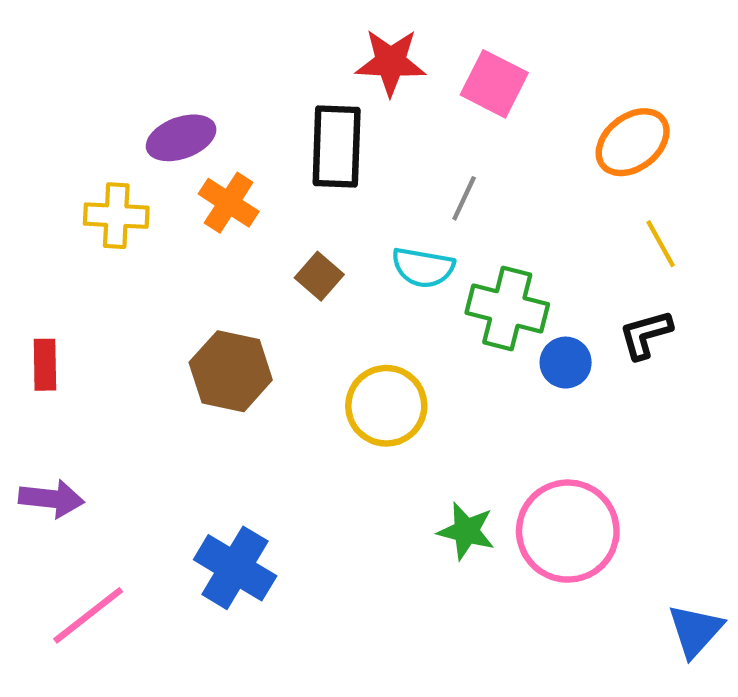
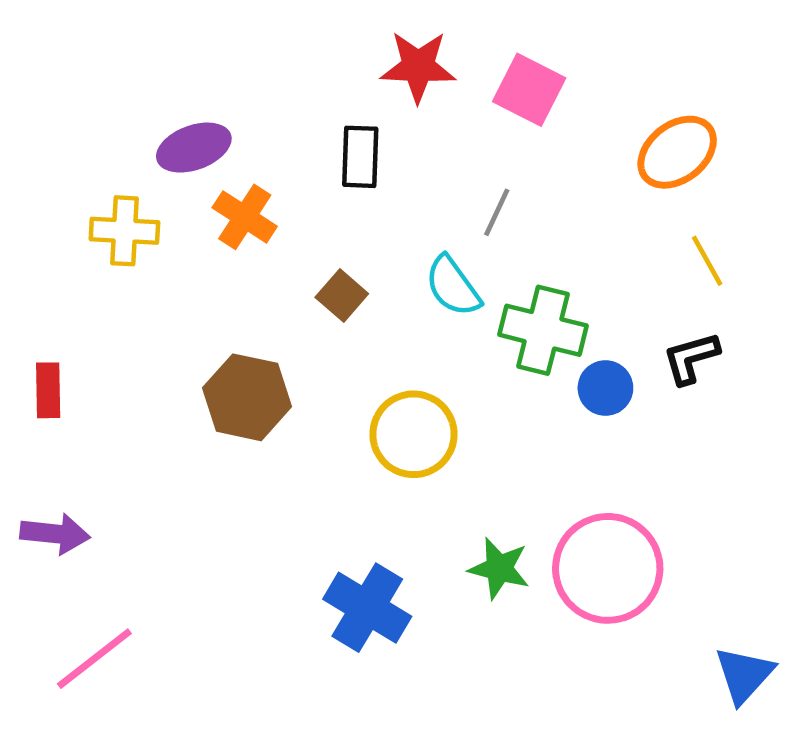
black rectangle: (337, 146) -> (360, 157), size x0.7
cyan semicircle: (423, 267) -> (453, 286), turned 44
blue cross: (235, 568) -> (367, 608), moved

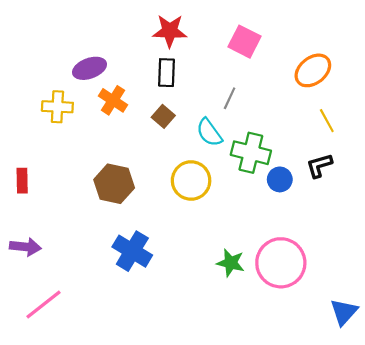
red star: (418, 67) -> (170, 31), moved
brown square: (342, 296) -> (163, 116), moved
yellow circle: (413, 434) -> (191, 181), moved
blue cross: (367, 608) -> (132, 251), moved

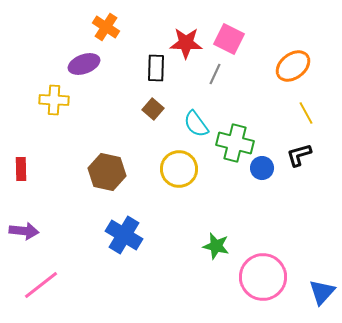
red star: (170, 31) -> (186, 43), moved
gray line: (230, 98) -> (215, 74), moved
orange cross: (113, 100) -> (106, 27), moved
pink circle: (281, 263) -> (263, 277), moved

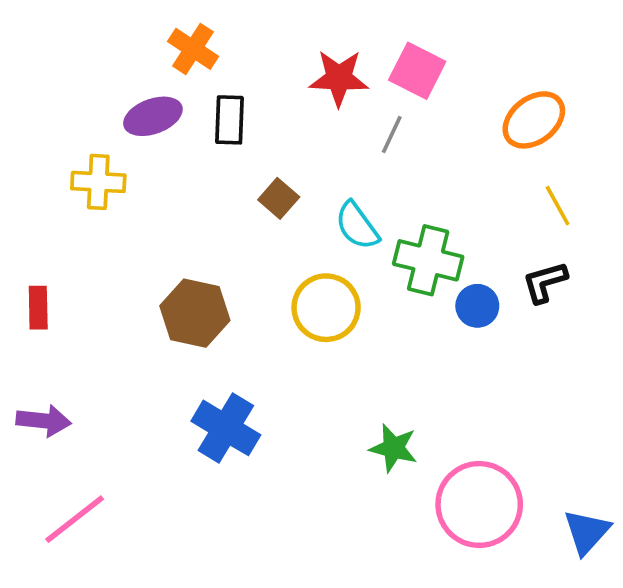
black rectangle: (156, 68) -> (229, 120), moved

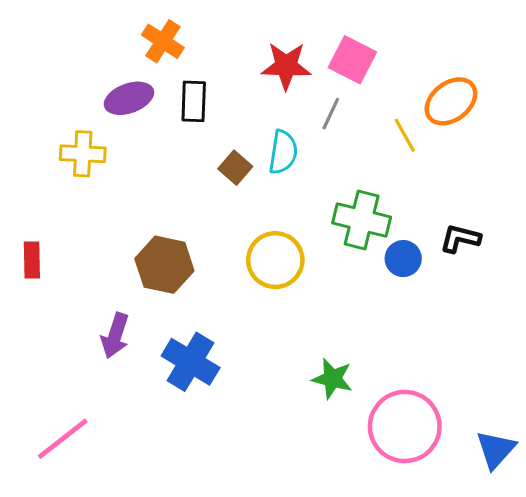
yellow line: (558, 206) -> (405, 135), moved
cyan semicircle: (357, 226) -> (283, 152), moved, turned -135
black L-shape: (545, 282) -> (460, 238), turned 30
purple arrow: (44, 421) -> (115, 336), moved, turned 102

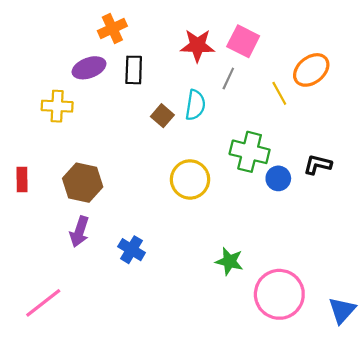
orange cross: (163, 41) -> (112, 28), turned 32
brown hexagon: (164, 265) -> (83, 183), moved
blue cross: (191, 362) -> (132, 250), size x0.7

